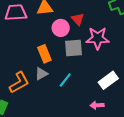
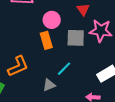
pink circle: (61, 28) -> (52, 20), moved
gray triangle: (41, 74) -> (49, 85), moved

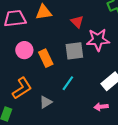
pink circle: (52, 20) -> (24, 50), moved
gray triangle: (49, 85) -> (46, 102), moved

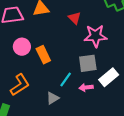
gray square: (74, 51) -> (88, 63), moved
gray triangle: (46, 102) -> (53, 98), moved
pink arrow: (101, 107) -> (86, 87), moved

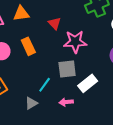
orange rectangle: (43, 55) -> (28, 46), moved
pink arrow: (86, 87) -> (66, 102), moved

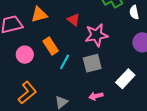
white rectangle: (88, 83) -> (125, 79), moved
cyan line: (45, 85) -> (65, 62), moved

